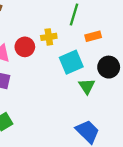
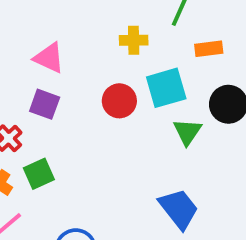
red circle: (25, 47) -> (119, 101), moved

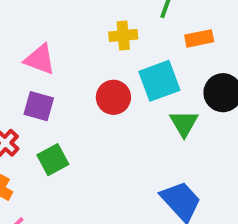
green square: (39, 174) -> (53, 160), moved

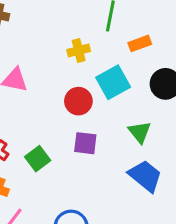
purple square: (39, 106) -> (85, 143), moved
green triangle: (184, 123) -> (140, 132), moved

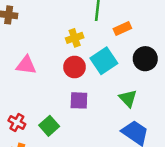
red circle: (78, 101) -> (75, 67), moved
purple square: (85, 143) -> (79, 100), moved

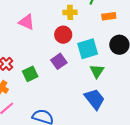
cyan square: (104, 61) -> (88, 49), moved
purple square: (79, 100) -> (59, 61), turned 35

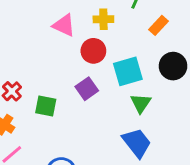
orange rectangle: (109, 16) -> (159, 25), turned -40
pink triangle: (26, 22) -> (64, 25), moved
green square: (30, 74) -> (46, 106), turned 35

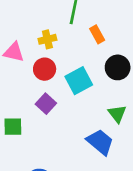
orange rectangle: (159, 25) -> (97, 34), turned -60
green triangle: (141, 103) -> (117, 114), moved

